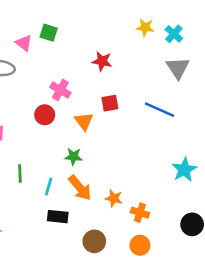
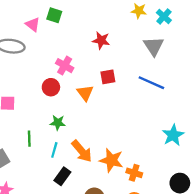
gray triangle: (178, 68) -> (154, 46), moved
green star: (73, 157) -> (58, 123), moved
orange star: (114, 198) -> (111, 160), size x1.5
black rectangle: (58, 217) -> (62, 176), turned -60

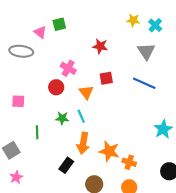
green square: (54, 15) -> (59, 24), turned -32
cyan line: (54, 150) -> (81, 116), moved, turned -40
orange arrow: (82, 151) -> (83, 143), turned 50

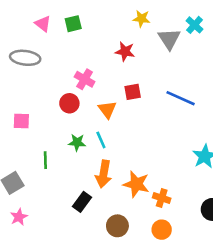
yellow star: (133, 20) -> (141, 19), moved
pink triangle: (40, 32) -> (43, 24), moved
gray triangle: (146, 51) -> (169, 39), moved

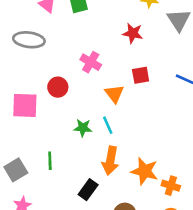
red circle: (69, 103) -> (58, 87), moved
pink square: (21, 121) -> (25, 105), size x1.5
green line: (45, 160) -> (50, 161), moved

